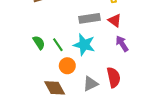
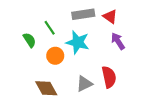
green line: (58, 45) -> (50, 28), moved
orange circle: (67, 66) -> (55, 56), moved

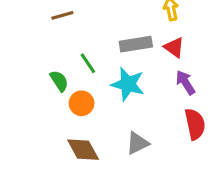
orange circle: (55, 56) -> (82, 103), moved
red semicircle: (109, 77) -> (195, 124), moved

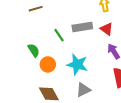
green line: (88, 63) -> (59, 35), moved
cyan star: (128, 84) -> (77, 64), moved

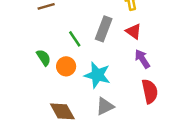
gray rectangle: (82, 27) -> (104, 29), turned -60
orange circle: (48, 64) -> (66, 66), moved

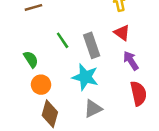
gray rectangle: (104, 29) -> (92, 45), moved, turned -40
orange circle: (66, 66) -> (41, 85), moved
brown diamond: (62, 111) -> (50, 114), turned 45

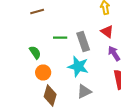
green line: (63, 40) -> (60, 38), turned -56

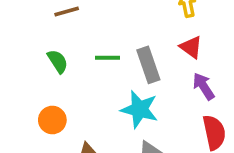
green semicircle: (35, 52) -> (58, 61), moved
orange circle: (43, 72) -> (52, 120), moved

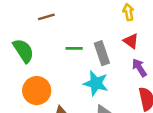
green semicircle: (58, 61) -> (23, 51), moved, size x1.5
orange circle: (52, 120) -> (37, 91), size x1.5

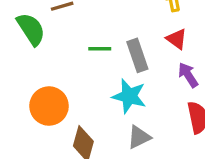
green semicircle: (23, 51) -> (31, 29), moved

